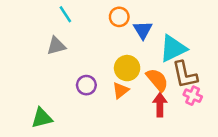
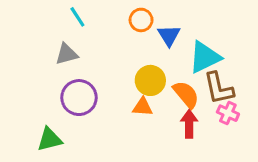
purple circle: (86, 85) -> (79, 98), moved, size x1.5
orange triangle: (120, 90) -> (143, 107), turned 42

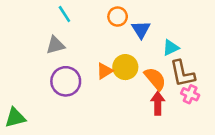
cyan triangle: (205, 57) -> (171, 48), size x0.6
orange triangle: (143, 107) -> (105, 71), moved, turned -36
green triangle: (50, 139) -> (15, 118), moved

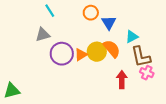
orange semicircle: (155, 79) -> (112, 49), moved
purple circle: (66, 81) -> (62, 54), moved

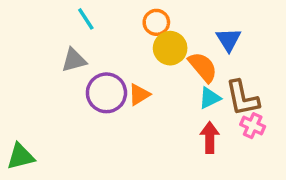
blue triangle: (109, 23) -> (229, 40), moved
cyan triangle: (132, 37) -> (210, 98), moved
orange semicircle: (112, 49) -> (203, 67), moved
yellow circle: (97, 52) -> (170, 48), moved

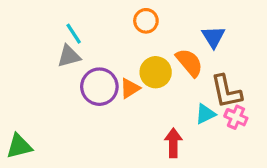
cyan line: (86, 19) -> (74, 34), moved
yellow circle: (170, 48) -> (156, 72), moved
cyan triangle: (210, 98) -> (205, 114), moved
red arrow: (210, 138) -> (173, 143), moved

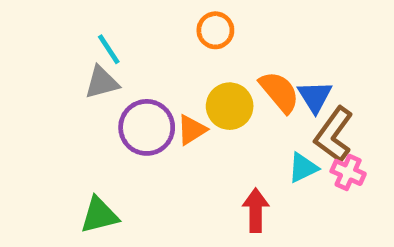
blue triangle: (213, 37) -> (315, 97), moved
brown L-shape: (226, 91) -> (334, 135), turned 48
green triangle: (19, 146) -> (99, 215), moved

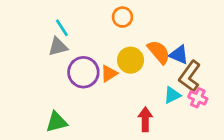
blue triangle: (315, 97) -> (179, 55), turned -35

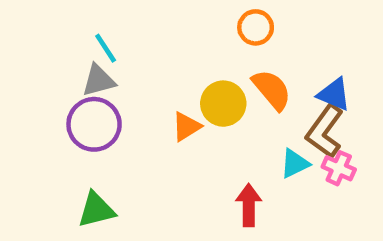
orange circle: (122, 17) -> (256, 27), moved
blue triangle: (179, 55) -> (334, 94), moved
purple circle: (83, 72) -> (94, 124), moved

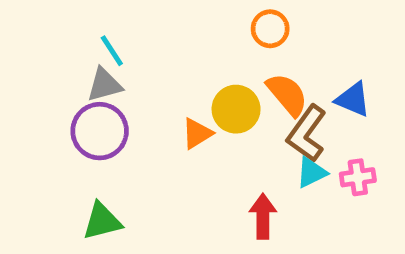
brown L-shape: (325, 131) -> (307, 133), moved
pink cross: (339, 168) -> (358, 177), turned -32

